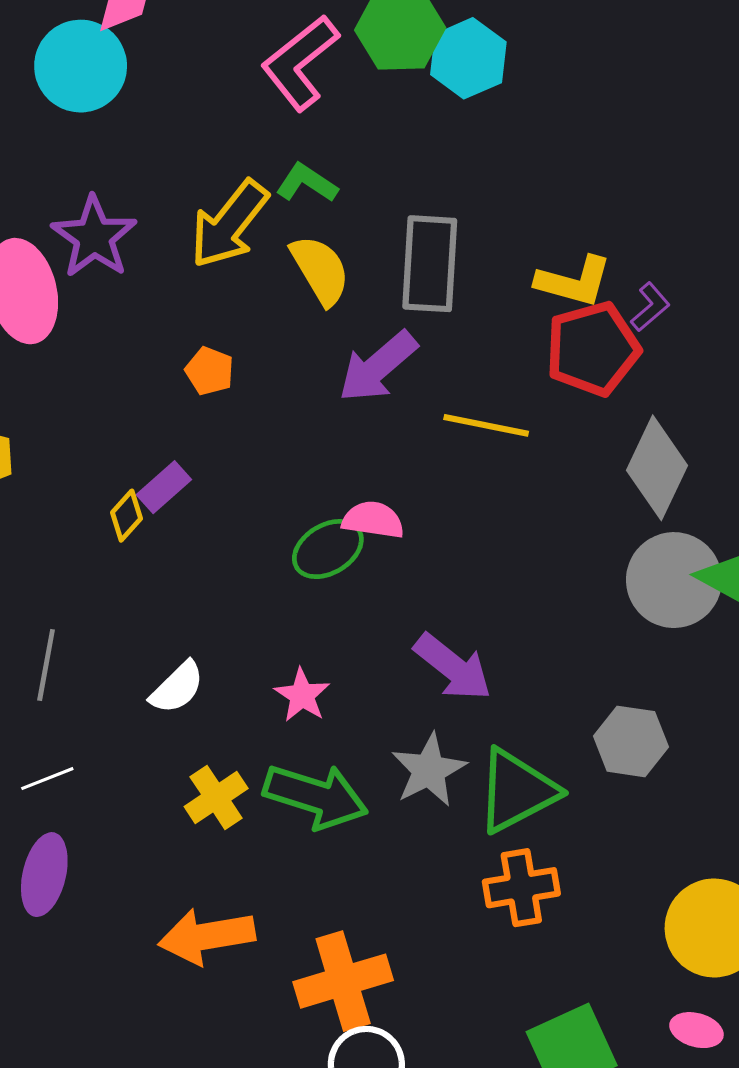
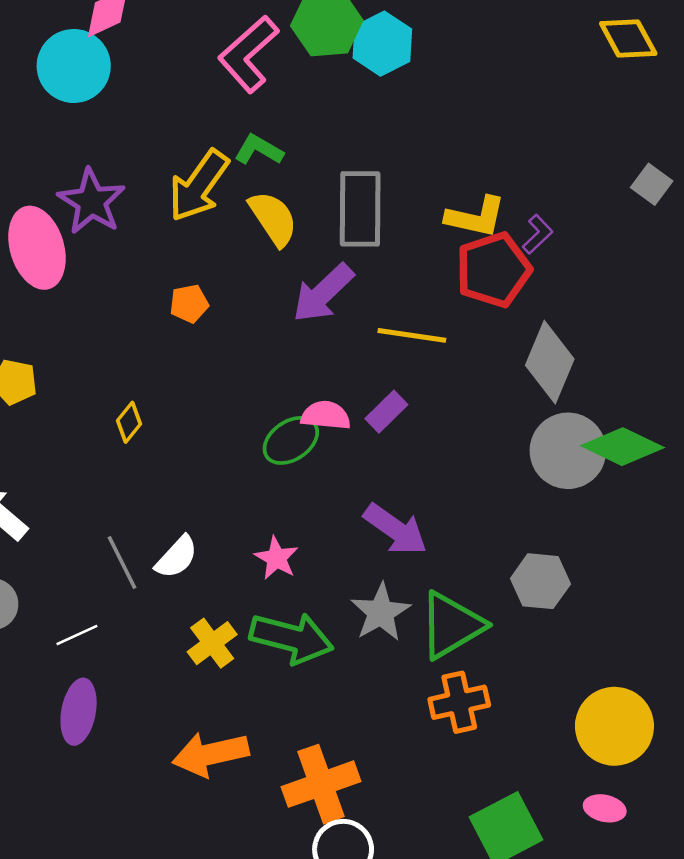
orange pentagon: (210, 371) -> (189, 304), turned -30
purple rectangle: (164, 487) -> (386, 412), moved
gray line: (46, 665) -> (122, 562), moved, turned -34

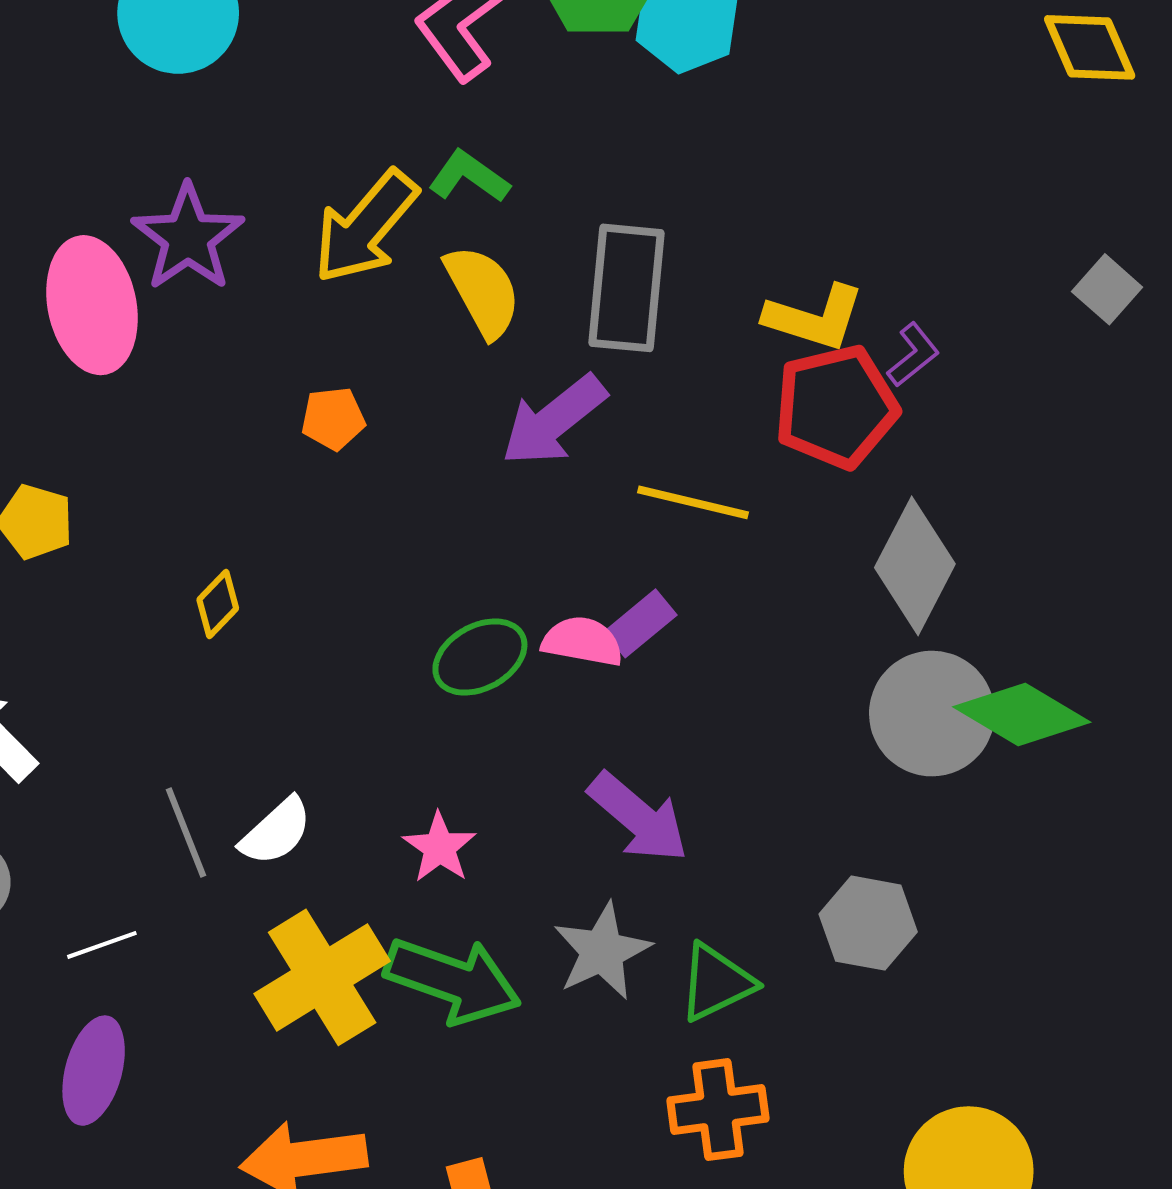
pink semicircle: (326, 415) -> (582, 641), moved
green triangle: (451, 625) -> (716, 982), size x0.7
yellow cross: (212, 643) -> (322, 977), size x1.6

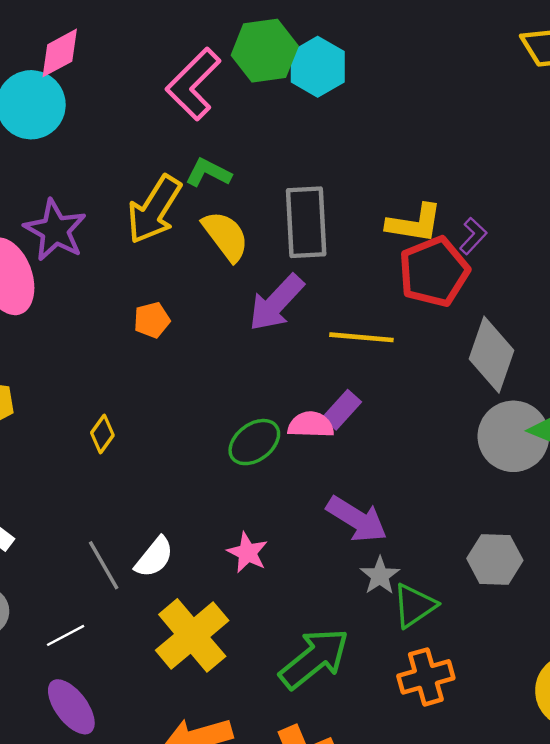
gray star: (602, 951) -> (380, 576), moved, size x0.7
green arrow: (453, 980) -> (314, 658), moved, turned -50
purple ellipse: (94, 1071) -> (71, 707), turned -44

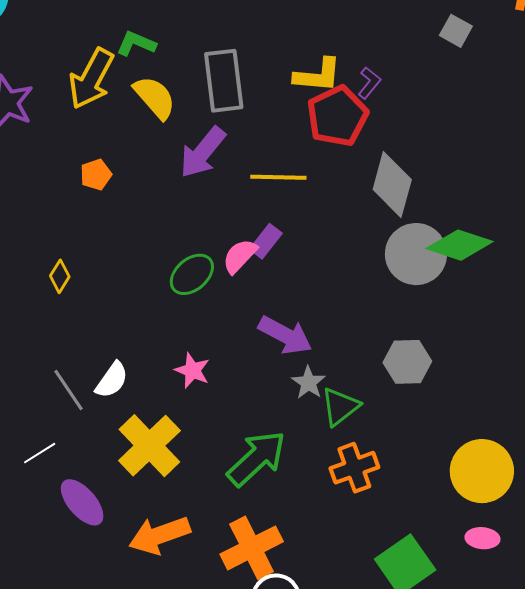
pink semicircle: (311, 425) -> (240, 256), turned -45
purple ellipse: (71, 707) -> (82, 502), moved

